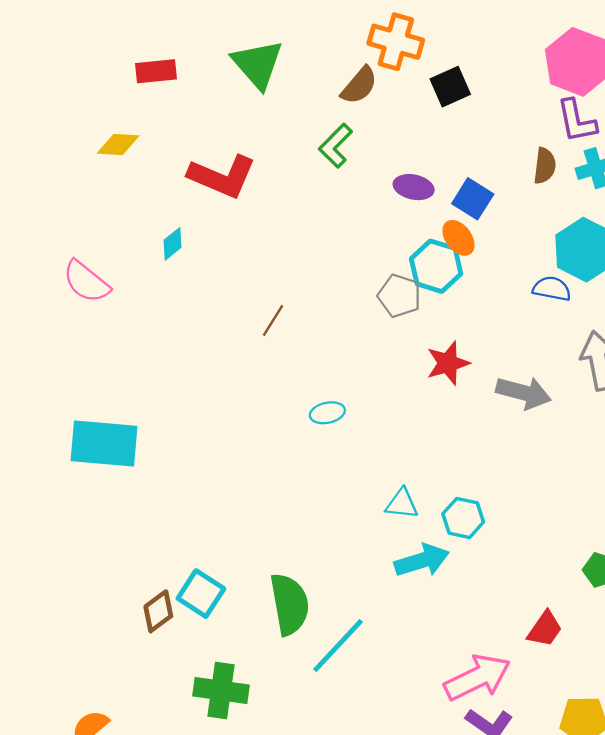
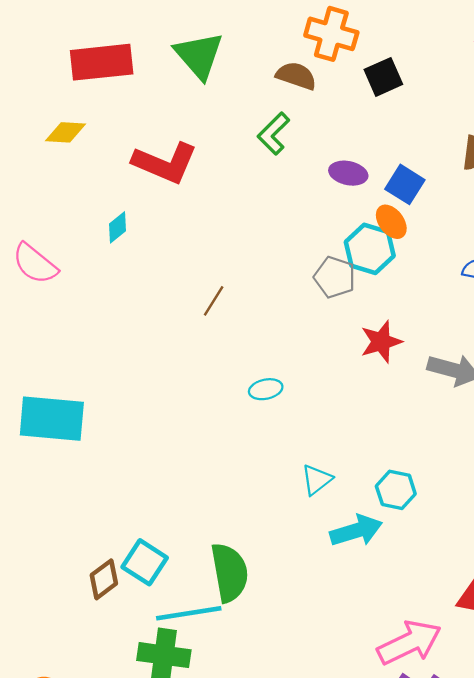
red rectangle: (156, 71) -> (102, 62), size x1.6
brown semicircle: (359, 85) -> (296, 76), turned -111
cyan triangle: (402, 504) -> (317, 480), moved, turned -44
cyan line: (338, 646) -> (189, 613), moved, turned 38

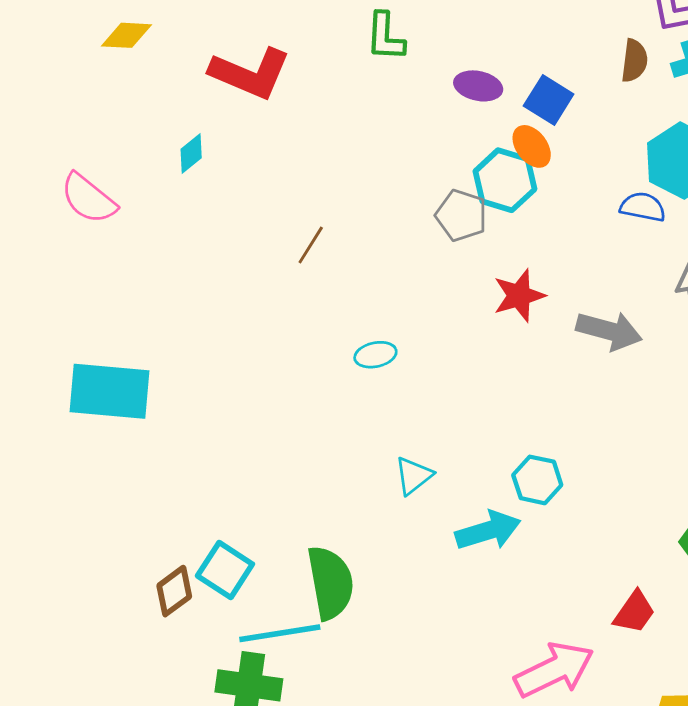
green L-shape: (274, 134) -> (385, 37), turned -42
cyan triangle: (317, 480) -> (413, 476), moved

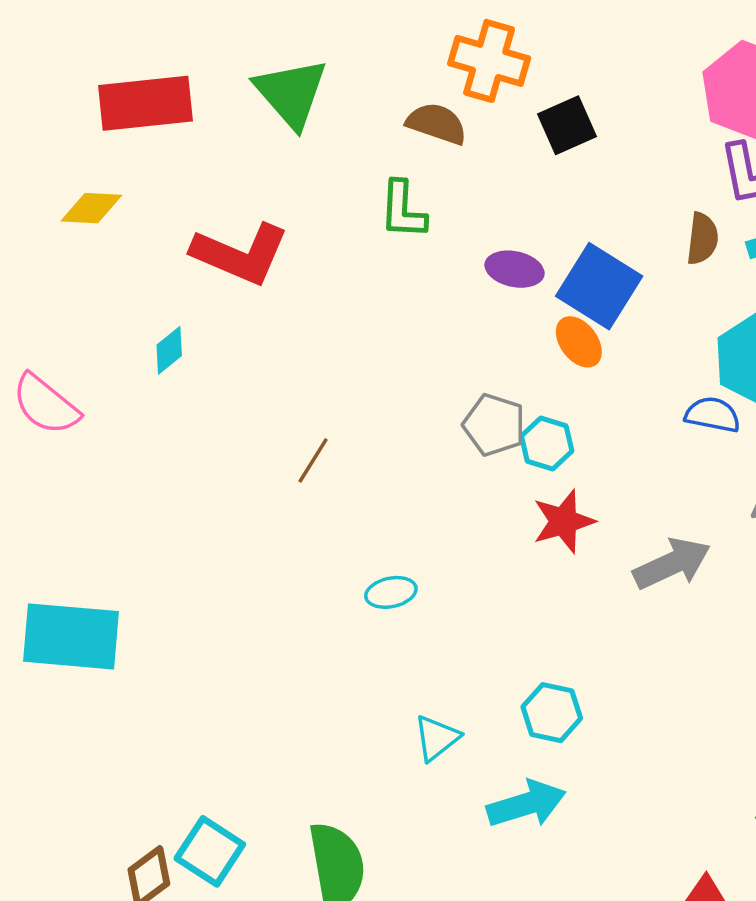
blue square: (549, 100) -> (599, 286), size x1.4
cyan hexagon: (505, 180) -> (547, 443), moved, size x0.7
gray arrow: (609, 331) -> (672, 564), turned -40
cyan hexagon: (537, 480) -> (552, 713), moved

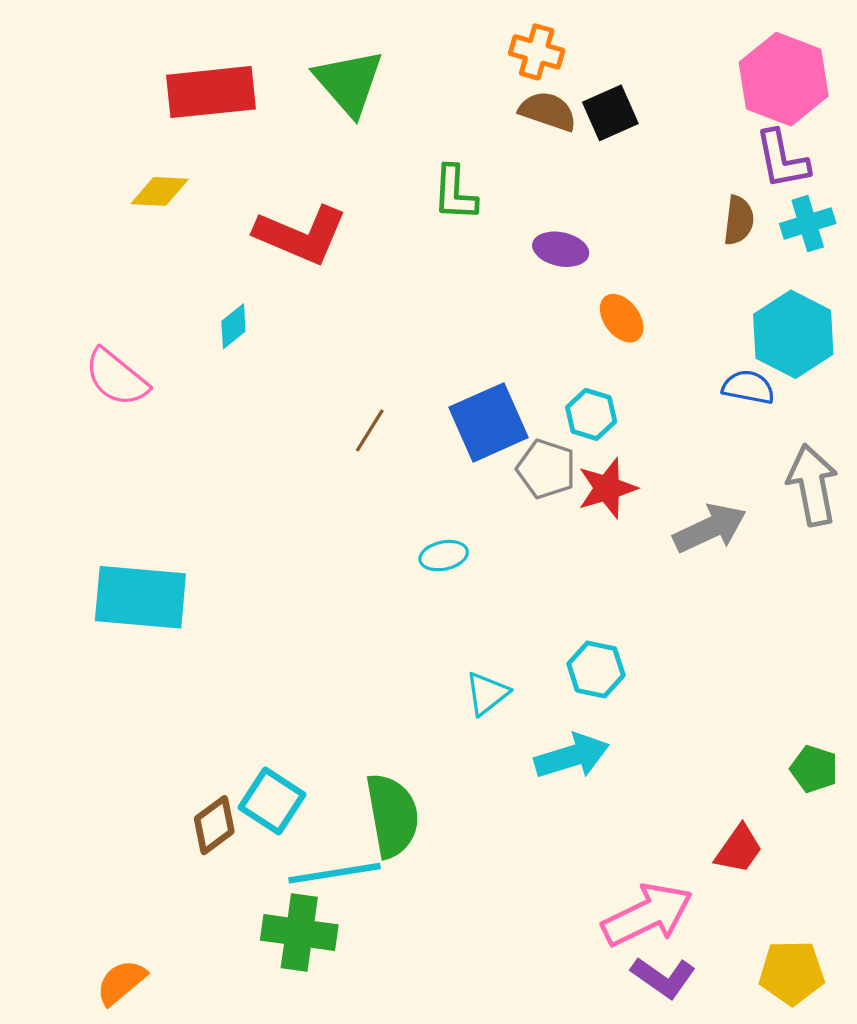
orange cross: (489, 61) -> (537, 52), size x0.7
brown semicircle: (437, 124) -> (548, 111), moved
blue square: (599, 286) -> (488, 422), moved, turned 34
gray pentagon: (494, 425) -> (546, 469), moved

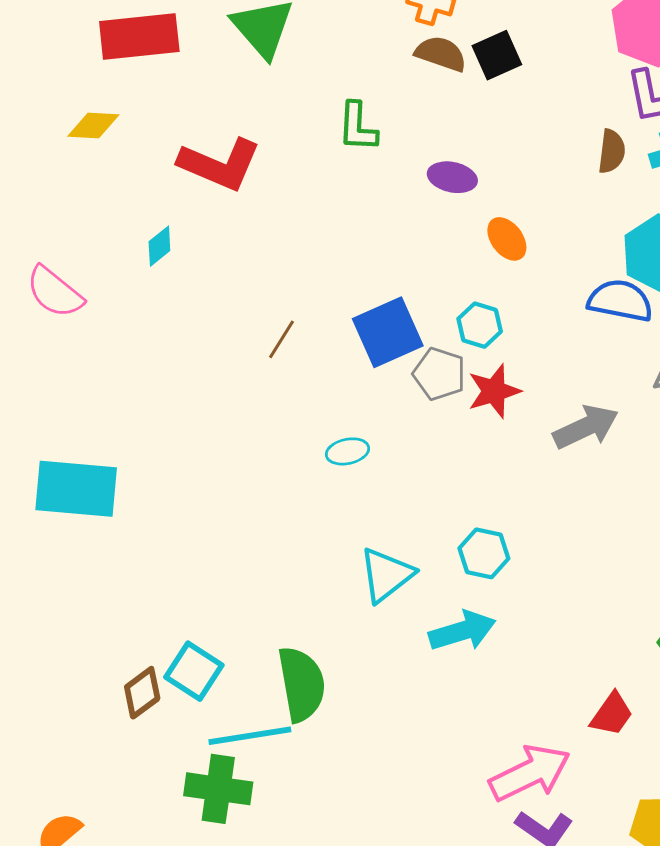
blue semicircle: (748, 387) -> (620, 301), size x1.4
cyan triangle: (487, 694) -> (386, 575), size x1.4

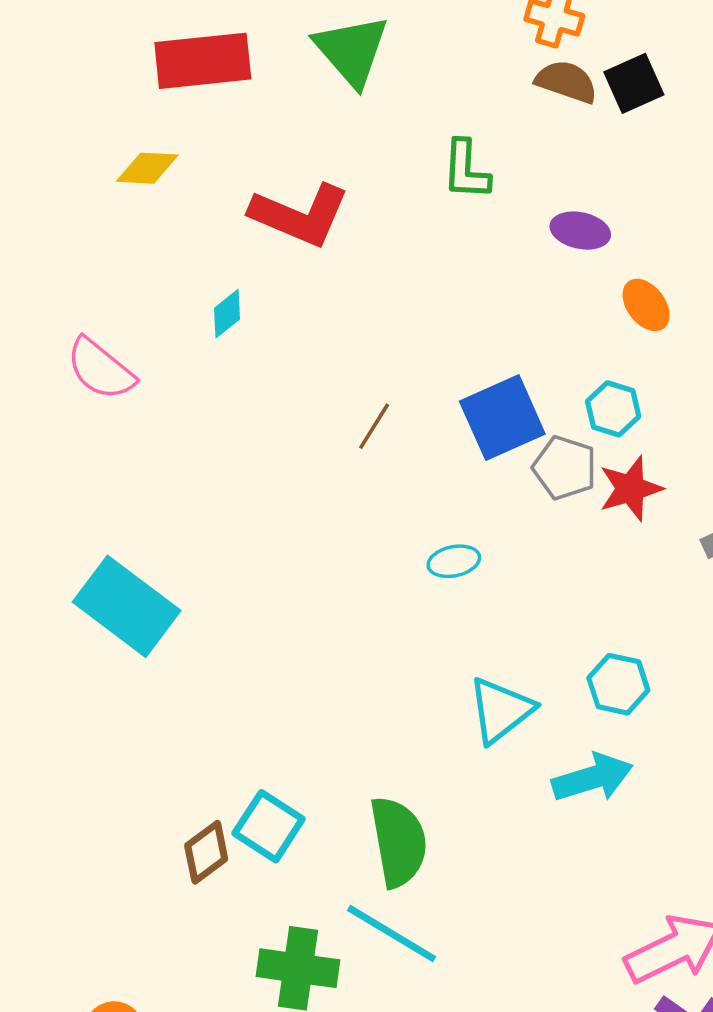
cyan rectangle: (76, 489) -> (127, 606), turned 32
cyan line: (250, 736) -> (392, 934), moved, turned 40

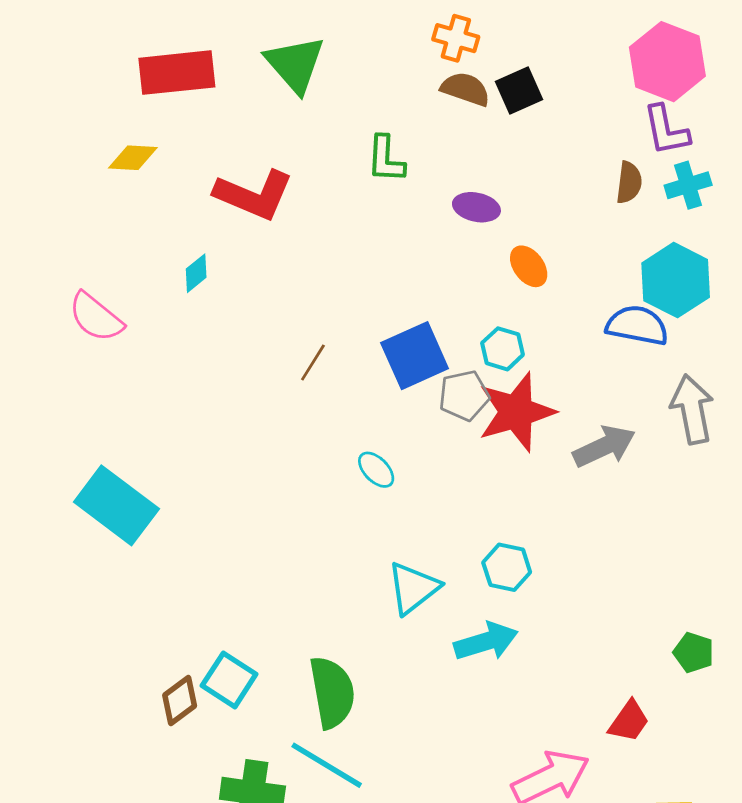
gray pentagon: (565, 468) -> (464, 395), turned -30
red star: (630, 489) -> (516, 412), size x1.5
cyan ellipse: (454, 561) -> (376, 470), turned 57

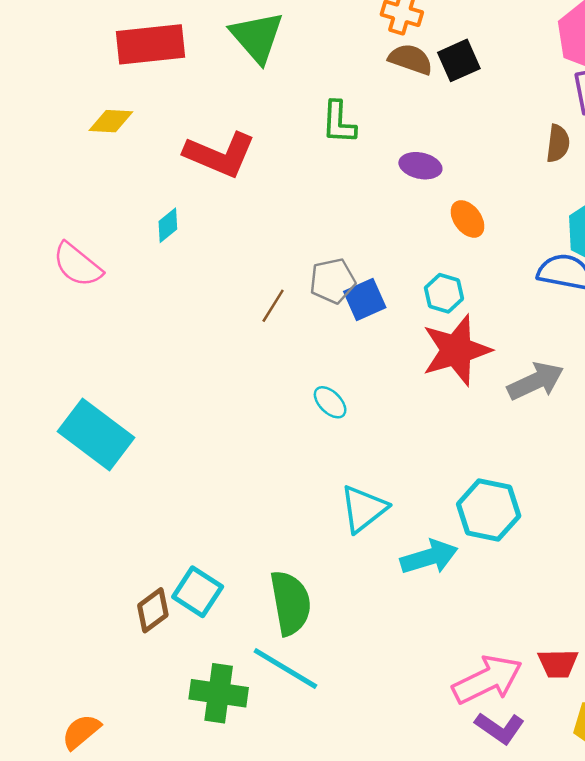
blue square: (415, 356) -> (365, 299), size x0.7
gray pentagon: (464, 395) -> (333, 281), moved
cyan hexagon: (507, 567) -> (489, 510), moved, size x1.4
red trapezoid: (629, 721) -> (558, 664), moved, turned 54

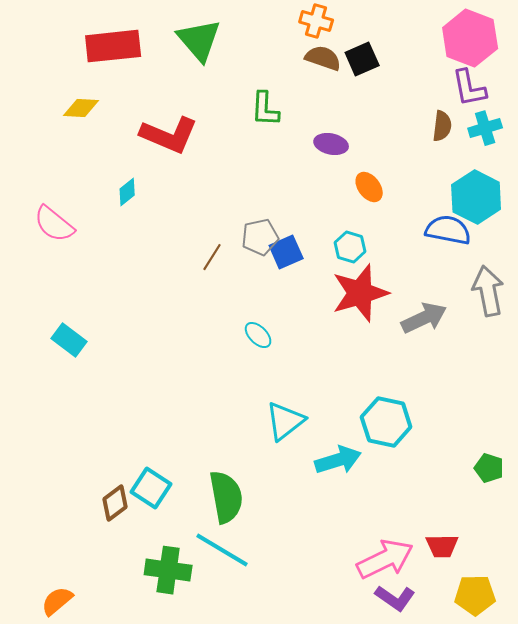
cyan rectangle: (96, 434) -> (69, 340), moved, size x0.6

